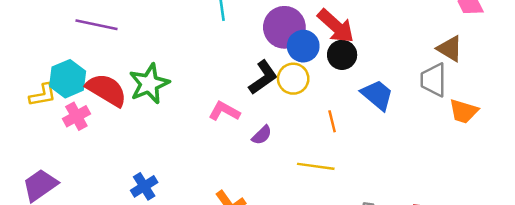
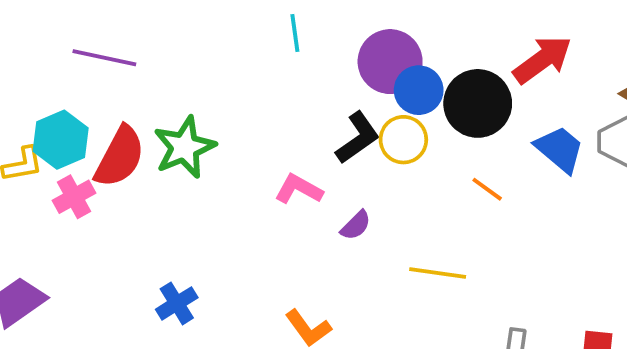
red arrow: (336, 26) -> (542, 60), moved, turned -78
black circle: (342, 55) -> (478, 103), size x1.5
red semicircle: (107, 90) -> (120, 157), turned 87
blue trapezoid: (377, 95) -> (560, 149), moved
orange line: (332, 121) -> (487, 189), moved, turned -40

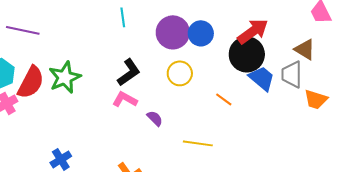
blue circle: (419, 90) -> (201, 33), moved
black circle: (478, 103) -> (247, 54), moved
black L-shape: (358, 138) -> (129, 72), moved
purple semicircle: (356, 225) -> (155, 118), turned -90

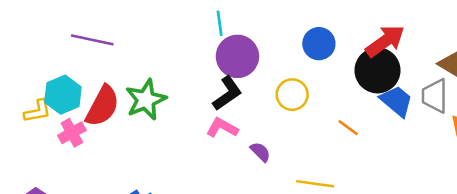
purple circle: (173, 32) -> (237, 56), moved

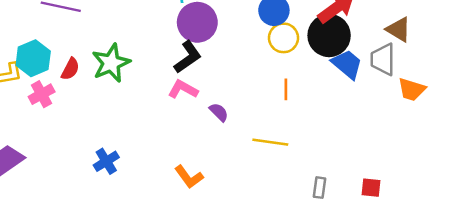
yellow circle: (292, 95) -> (284, 38), moved
red semicircle: (102, 106) -> (70, 69), size x0.6
orange line: (348, 128) -> (286, 89), moved, turned 54

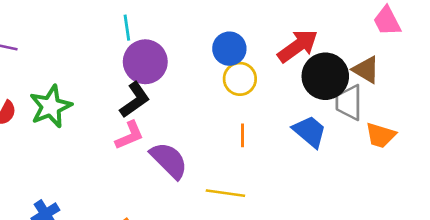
black circle: (329, 35) -> (325, 76), moved
blue trapezoid: (347, 64) -> (310, 131), moved
pink L-shape: (183, 89) -> (129, 135), turned 128
purple semicircle: (219, 112) -> (169, 160), size x1.8

